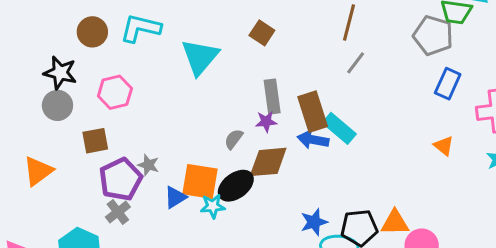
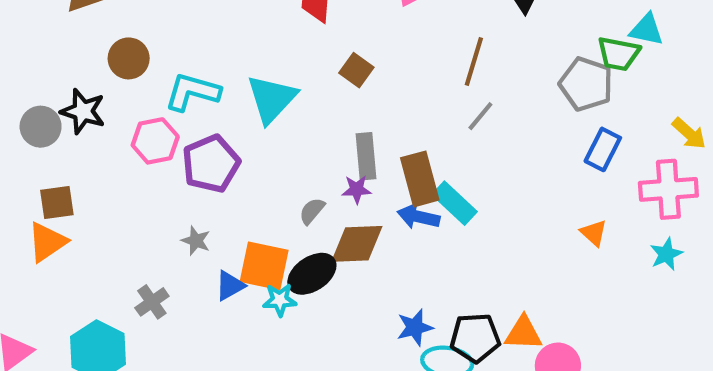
cyan L-shape: (141, 28) -> (192, 92), moved
gray circle: (57, 105) -> (41, 127), moved
brown square: (95, 141) -> (57, 203), moved
purple pentagon: (121, 179) -> (211, 164), moved

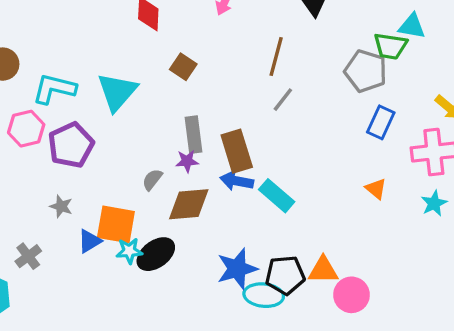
cyan rectangle: (454, 203) -> (277, 196), moved
black ellipse: (312, 274) -> (156, 254), moved
blue star: (415, 327) -> (237, 269), size x1.4

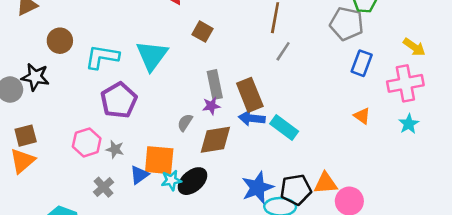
pink hexagon: (26, 129) -> (87, 142), moved
gray cross: (28, 256) -> (104, 187), moved

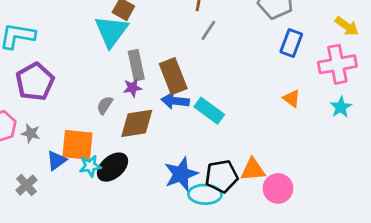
cyan triangle: (152, 55) -> (111, 31), moved
gray cross: (104, 187) -> (27, 185), moved

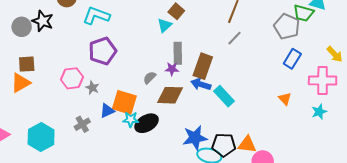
cyan triangle: (111, 31) -> (165, 25), size x0.6
brown rectangle: (173, 76) -> (203, 66), turned 30

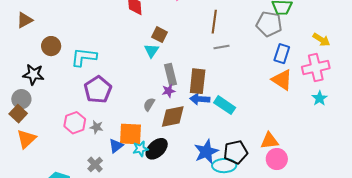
gray circle: (22, 27) -> (21, 99), moved
gray line: (234, 38) -> (222, 47), turned 49
brown square: (27, 64) -> (18, 114), moved, turned -30
orange triangle: (285, 99) -> (282, 80), moved, size x1.6
orange triangle: (247, 145) -> (269, 141), moved

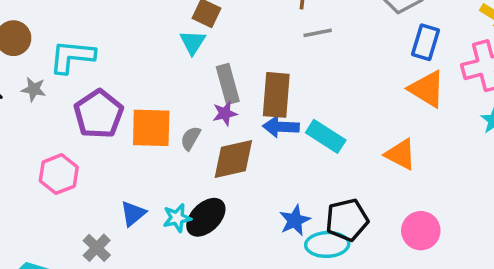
gray star: (96, 127) -> (34, 89), moved
orange square: (131, 134) -> (151, 128), moved
orange triangle: (269, 141) -> (400, 154), moved, turned 36
blue star: (206, 152) -> (295, 220), size x0.7

